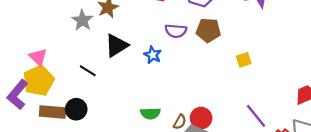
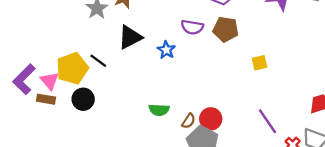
pink triangle: (38, 57) -> (49, 81), moved
yellow pentagon: (39, 81) -> (72, 68), moved
brown rectangle: (53, 112) -> (46, 99), moved, size x0.7

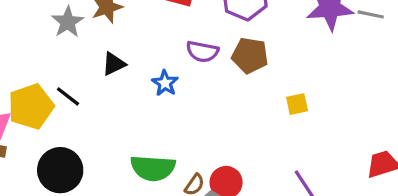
black triangle: (130, 37) -> (114, 64), size x0.7
black circle: (83, 99) -> (60, 170), moved, size x1.4
green semicircle: (159, 110) -> (153, 168), size x1.5

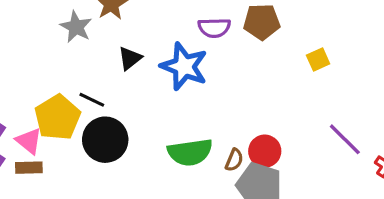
blue star: (165, 83) -> (184, 66), size x1.8
black circle: (60, 170) -> (105, 140), moved

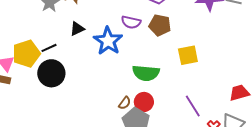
yellow square: (318, 60) -> (188, 55), size x1.5
black line: (92, 100) -> (49, 48), turned -63
green semicircle: (190, 152) -> (146, 73), moved

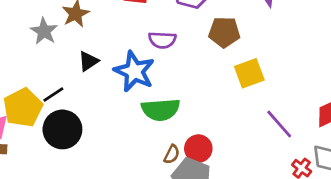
brown pentagon: (160, 25) -> (224, 32), moved
green semicircle: (146, 73) -> (161, 110), moved
purple line: (193, 106) -> (279, 124), moved

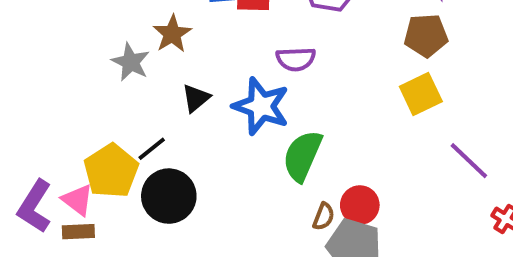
brown pentagon: (224, 32) -> (426, 35), moved
green semicircle: (161, 110) -> (302, 156), turned 123

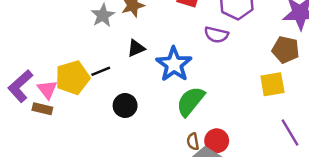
purple semicircle: (296, 59) -> (216, 35), moved
black circle: (169, 196) -> (125, 105), moved, size x0.7
brown semicircle: (324, 217) -> (193, 141), turned 133

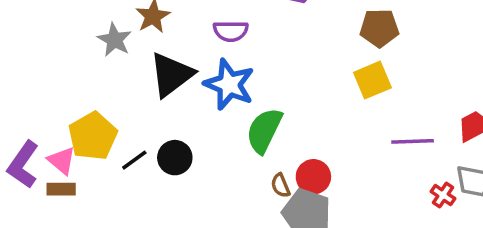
purple semicircle: (216, 35) -> (231, 31), moved
black triangle: (136, 48) -> (171, 75), size x1.8
black line: (101, 71) -> (134, 160), moved
purple line: (290, 133) -> (413, 141), turned -48

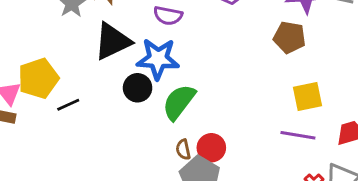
yellow square: (372, 80) -> (307, 96), moved
blue star: (229, 84) -> (158, 59), turned -30
black circle: (175, 158) -> (138, 88), moved

